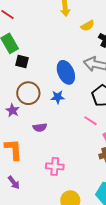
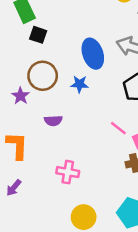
pink line: (90, 121) -> (118, 128), moved
purple arrow: (14, 182) -> (14, 188), turned 72

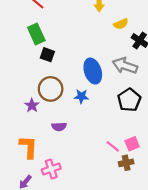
pink line: (118, 128) -> (113, 146), moved
pink cross: (68, 172) -> (51, 169), moved, turned -30

